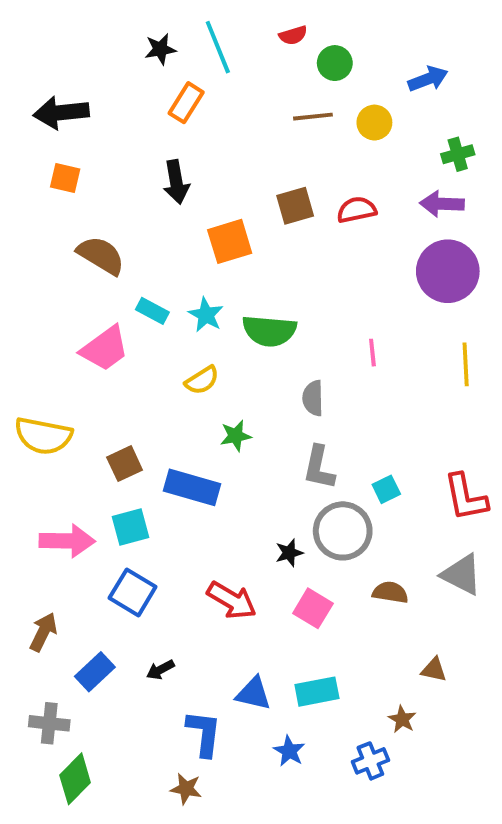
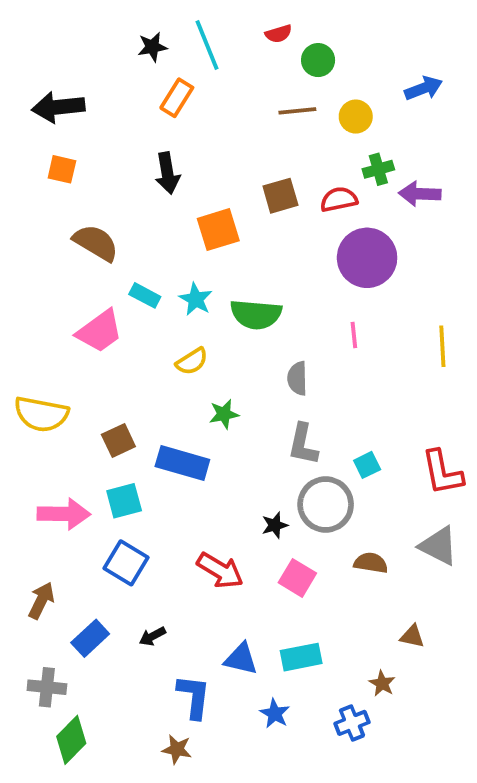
blue arrow: (428, 79) -> (424, 88), moved
green cross: (458, 154) -> (378, 169), moved
purple circle: (448, 271) -> (367, 258), moved

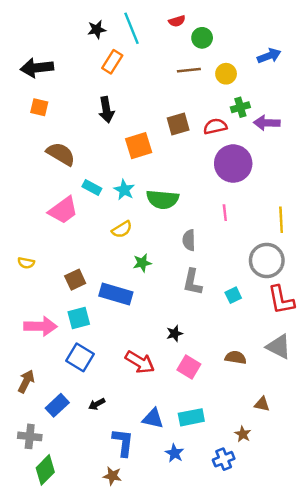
yellow semicircle: (41, 414) -> (26, 263), size x0.5
gray circle: (326, 504) -> (267, 260), moved

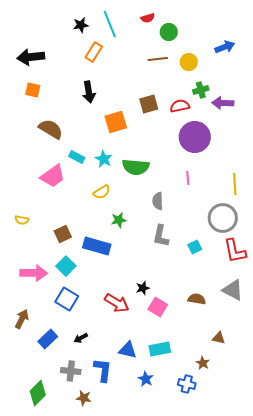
cyan square: (79, 318) -> (66, 266), turned -30
black star: (175, 333) -> (143, 288), moved
gray cross: (30, 436) -> (71, 371), moved
blue cross: (224, 459) -> (187, 384), turned 36
brown star: (112, 476) -> (84, 398), moved

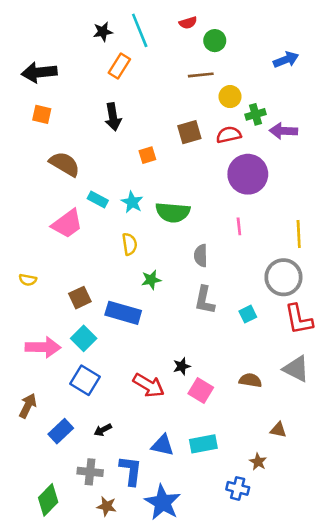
yellow circle: (189, 62) -> (230, 97), moved
orange square: (116, 122) -> (147, 155), size x0.6
yellow semicircle: (102, 192) -> (130, 244), turned -66
blue star: (146, 379) -> (163, 502), moved, size x1.8

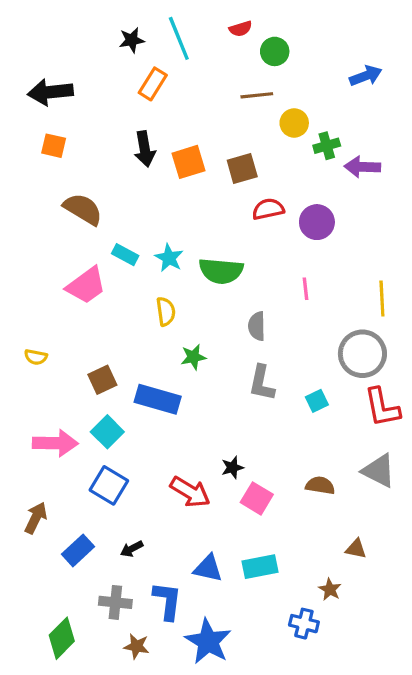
red semicircle: (229, 135) -> (268, 209), moved
orange square: (147, 155) -> (189, 162), moved, size x1.5
purple circle: (248, 174) -> (317, 222), size x0.7

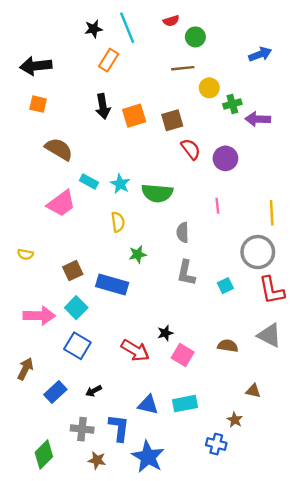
red semicircle: (268, 209) -> (191, 149), turned 65

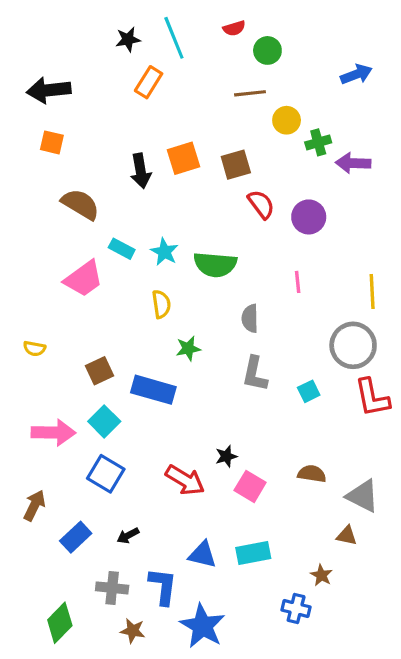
black arrow: (103, 106) -> (141, 171), moved
gray triangle: (269, 335) -> (363, 496), moved

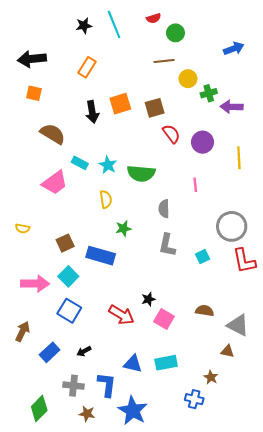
orange rectangle: (149, 82) -> (87, 67), moved
yellow line: (372, 291) -> (239, 158), moved

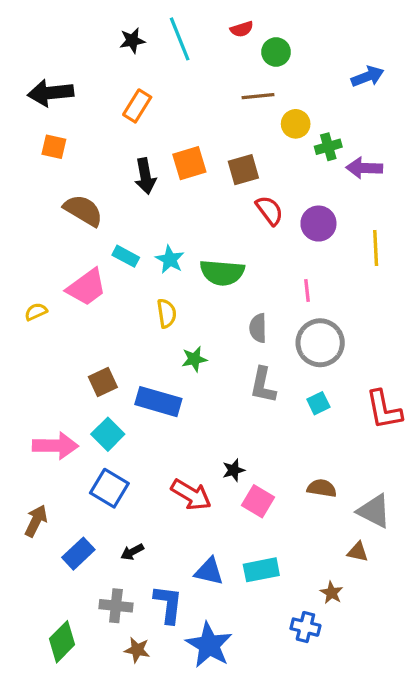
gray circle: (232, 226) -> (320, 343), moved
yellow semicircle: (23, 228) -> (36, 312), moved, turned 144

